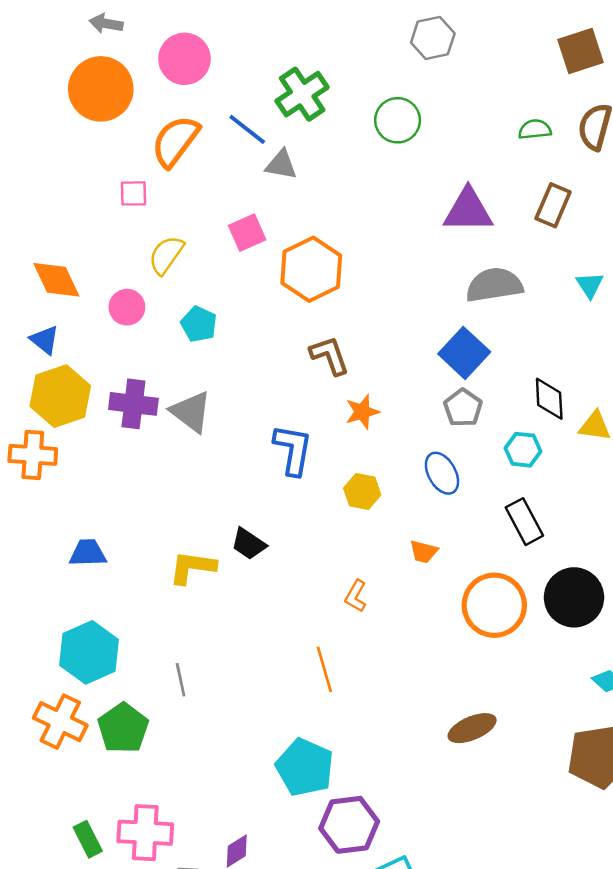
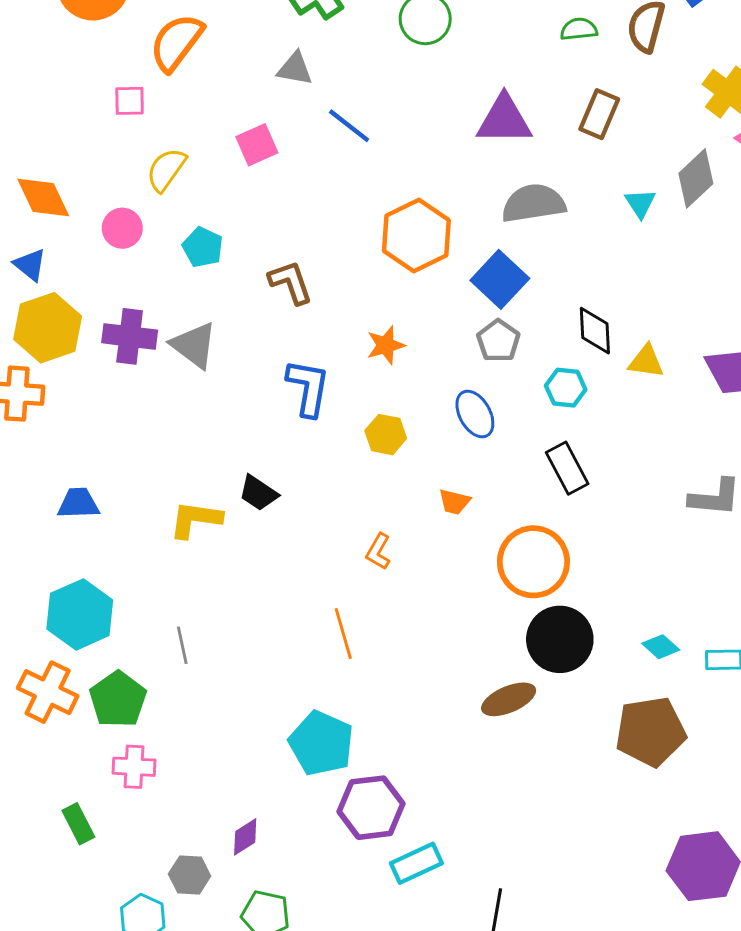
blue line: (247, 129) -> (349, 126), moved
orange hexagon: (311, 269) -> (416, 235), moved
brown L-shape: (330, 356) -> (291, 282), moved
black circle: (574, 597) -> (560, 639), moved
pink cross: (145, 833) -> (134, 767), moved, size x0.7

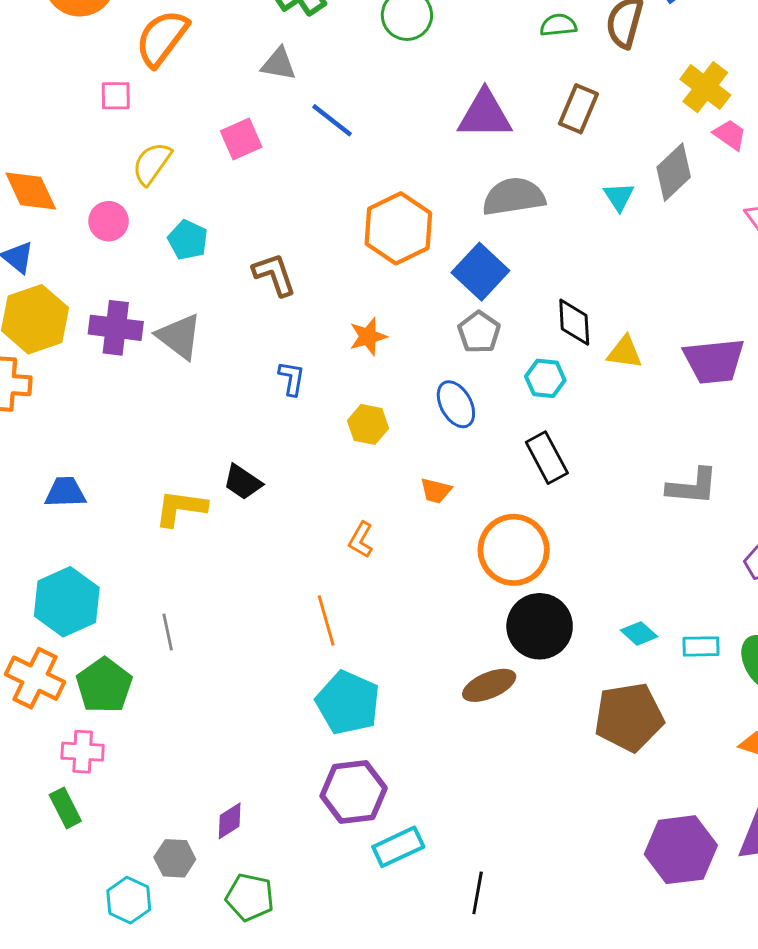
blue L-shape: (308, 388) -> (292, 378), size x0.6
cyan pentagon: (321, 743) -> (348, 703), moved
pink cross: (134, 767) -> (83, 752), moved

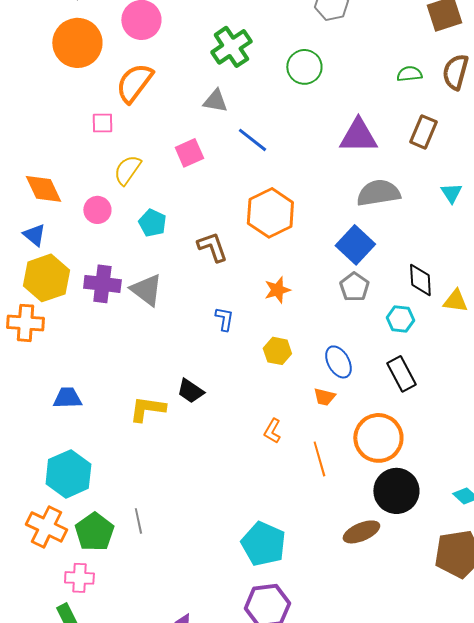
orange hexagon: (398, 228) -> (270, 213), moved
blue ellipse: (456, 404) -> (338, 362), moved
orange line: (326, 620) -> (319, 459), moved
gray line: (168, 632) -> (138, 521), moved

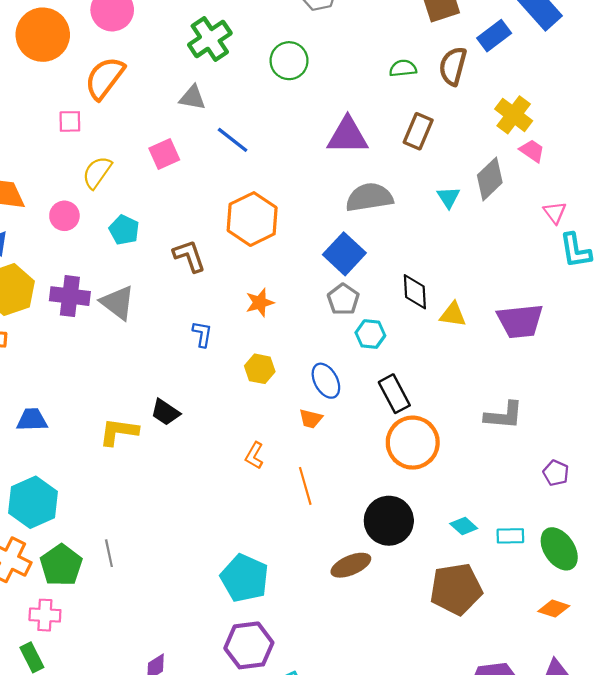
cyan hexagon: (400, 319) -> (370, 334), moved
orange circle: (378, 438) -> (413, 443), moved

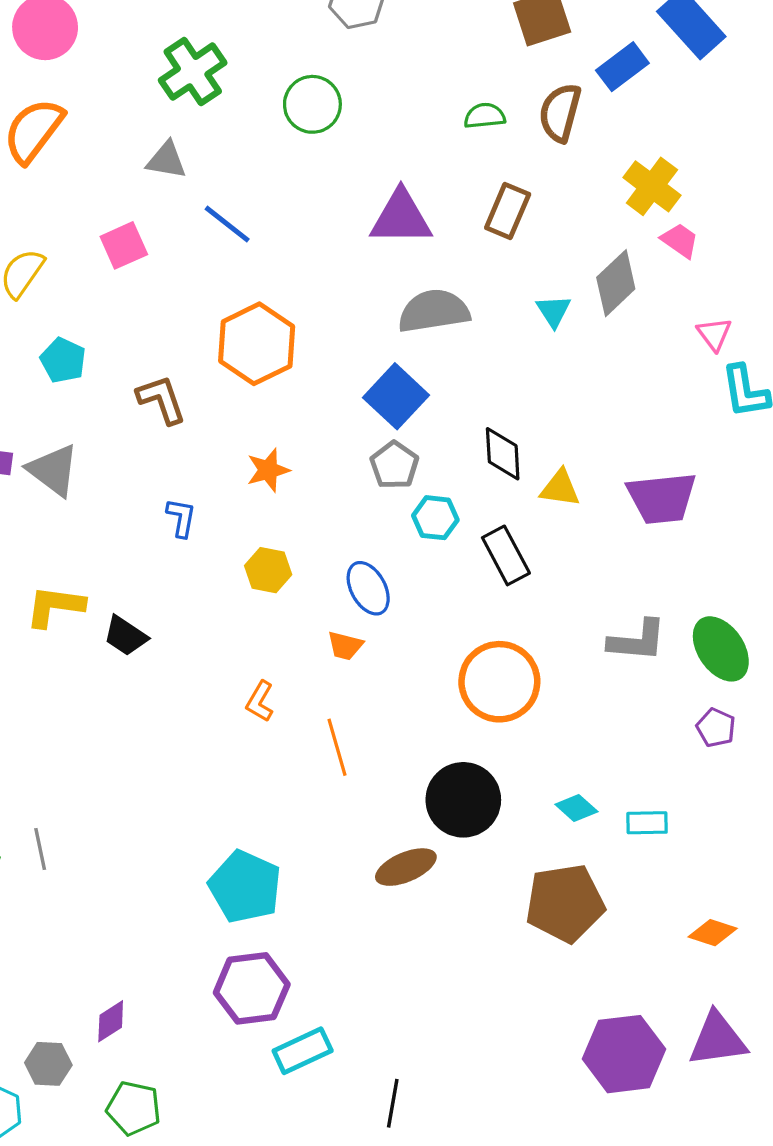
black rectangle: (394, 394) -> (506, 555), moved
yellow L-shape: (119, 432) -> (55, 606), moved
green ellipse: (559, 549) -> (721, 649), moved

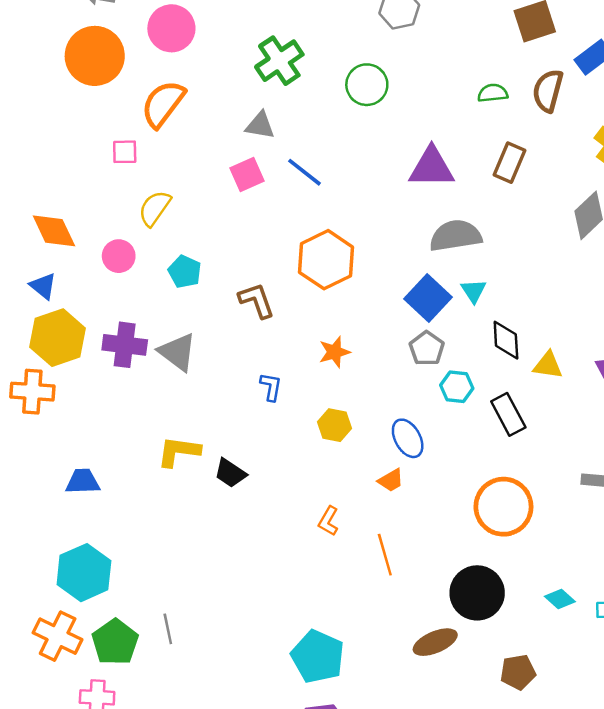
pink square: (124, 245) -> (247, 175), moved
cyan triangle: (554, 311) -> (474, 291), moved
orange trapezoid: (345, 646) -> (391, 480), turned -44
brown pentagon: (565, 903) -> (518, 672), moved, size x0.6

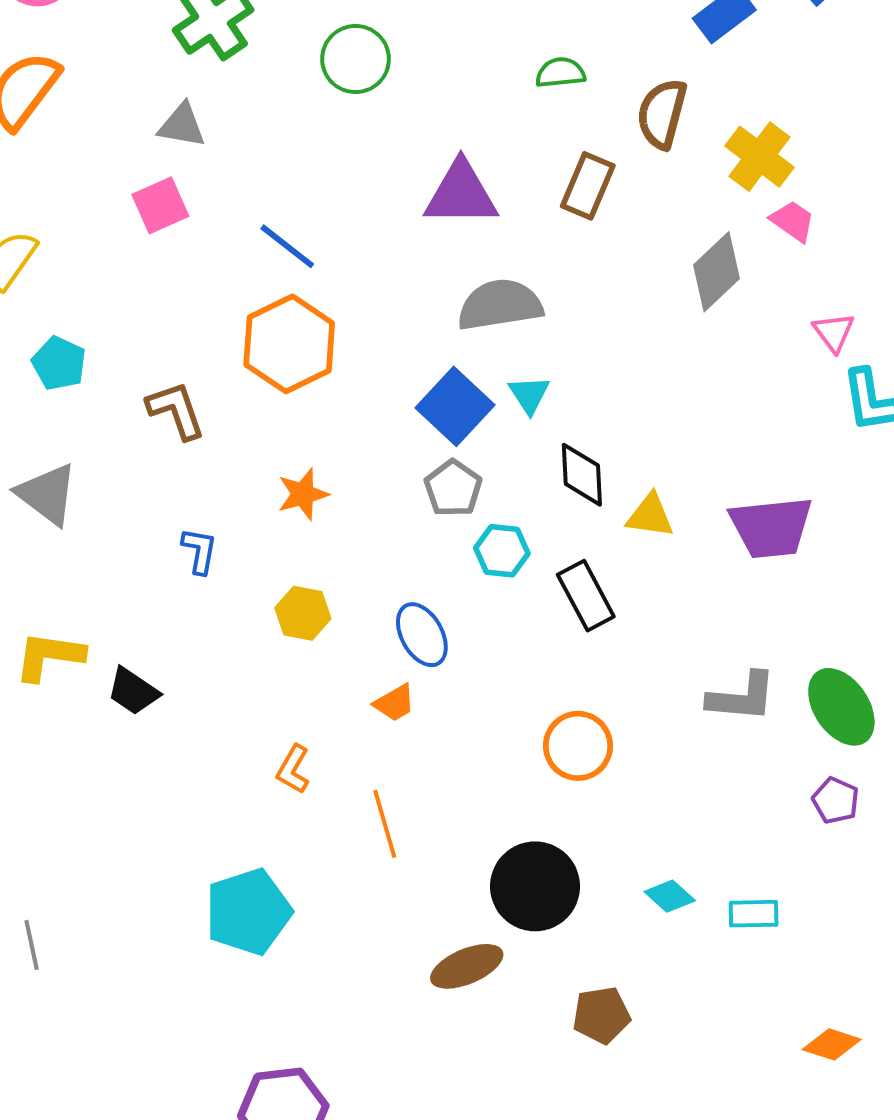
brown semicircle: (548, 91) -> (662, 114), moved
blue line: (304, 172) -> (287, 246), moved
orange circle: (503, 507) -> (578, 746), size x0.7
cyan pentagon: (318, 657) -> (248, 912), moved, turned 30

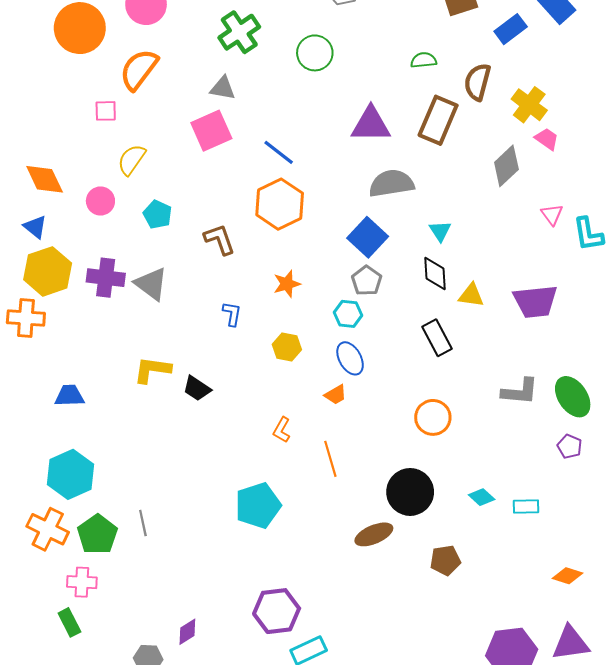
brown rectangle: (588, 186) -> (438, 120), size x1.4
pink square: (160, 205) -> (211, 131), size x1.4
pink triangle: (834, 332) -> (552, 214), moved
cyan triangle: (529, 395) -> (440, 231), moved
cyan hexagon: (502, 551) -> (348, 314), moved

